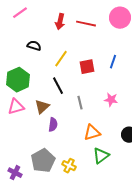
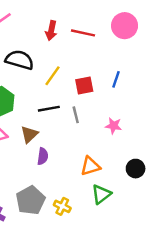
black semicircle: (34, 46) -> (20, 60), size x1.6
black line: (58, 86) -> (49, 109), turned -72
gray line: (80, 103) -> (76, 115), moved

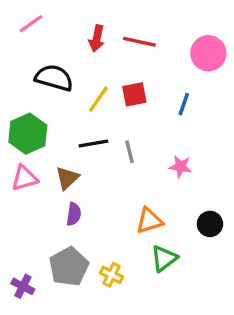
pink circle: (125, 26) -> (208, 53), moved
red square: (84, 85) -> (134, 94), moved
purple semicircle: (43, 156) -> (74, 214), moved

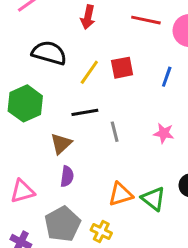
red line: (139, 42) -> (146, 20), moved
gray line: (130, 152) -> (115, 132), moved
pink triangle: (24, 178) -> (22, 191), moved
orange triangle: (149, 221) -> (121, 194), moved
green triangle: (164, 258) -> (153, 199), moved, turned -45

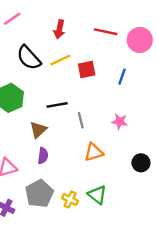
black semicircle: (49, 53) -> (29, 58), turned -148
yellow line: (89, 72) -> (61, 60), moved, turned 30
orange triangle: (121, 194) -> (94, 152), moved
green triangle: (153, 199) -> (97, 195), moved

